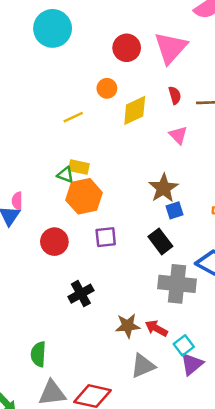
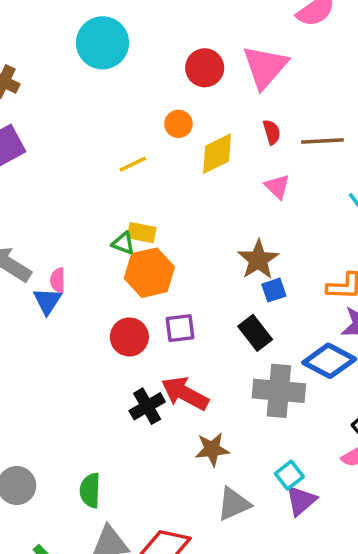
red circle: (54, 242) -> (129, 337), moved
red arrow: (156, 328) -> (185, 393), moved, size x1.5

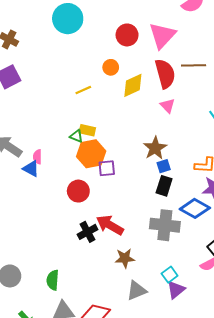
red semicircle: (272, 132) -> (165, 74), size x2.0
brown line: (322, 141) -> (194, 65), moved
blue triangle: (47, 301) -> (31, 169), turned -36
purple square: (180, 328) -> (107, 168), moved
black rectangle: (255, 333) -> (164, 186), moved, turned 54

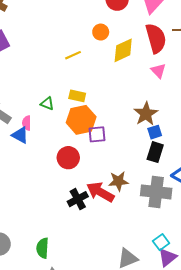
green triangle: (76, 136) -> (47, 104), moved
brown star: (125, 258) -> (118, 181), moved

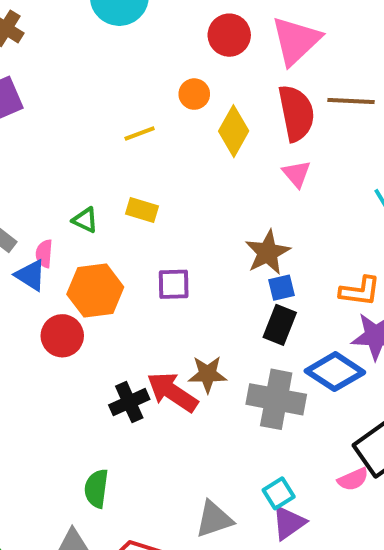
yellow diamond: (123, 50) -> (234, 131), turned -40
orange hexagon: (81, 120) -> (95, 291), moved
red circle: (68, 158) -> (62, 336), moved
green semicircle: (43, 248) -> (96, 488), moved

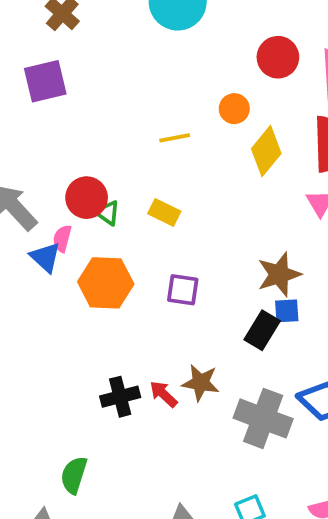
black rectangle: (280, 325) -> (262, 330), moved
red circle: (62, 336) -> (87, 198), moved
red arrow: (172, 392) -> (164, 394), size x0.6

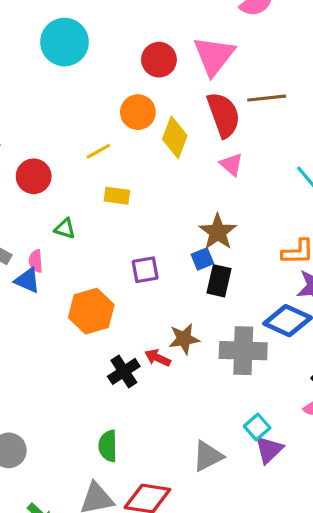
orange circle: (234, 109) -> (138, 112), size x1.4
red circle: (87, 198) -> (34, 176), moved
yellow rectangle: (164, 212) -> (117, 196), moved
orange hexagon: (106, 283) -> (91, 311), moved
blue square: (287, 311) -> (202, 259), moved

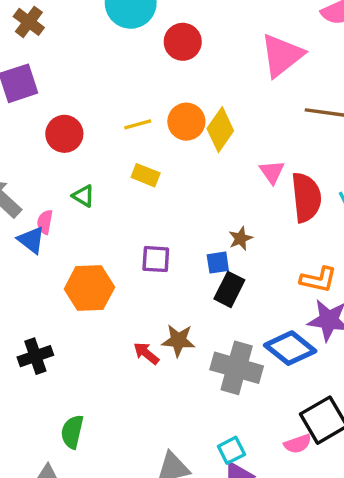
red circle: (159, 60) -> (183, 42), moved
orange circle: (138, 112) -> (186, 122), moved
red semicircle: (223, 115) -> (306, 197), moved
brown star: (218, 232) -> (241, 238), size x0.6
black cross: (124, 371) -> (35, 356), moved

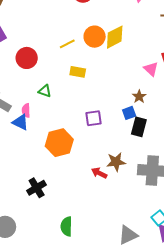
yellow diamond: (220, 130) -> (115, 37), turned 40
pink triangle: (272, 172) -> (151, 69), moved

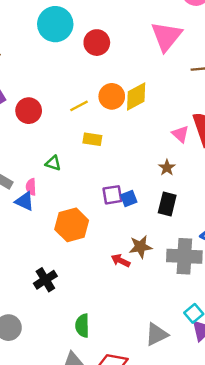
red circle: (27, 58) -> (29, 111), moved
blue square: (129, 113) -> (129, 199), moved

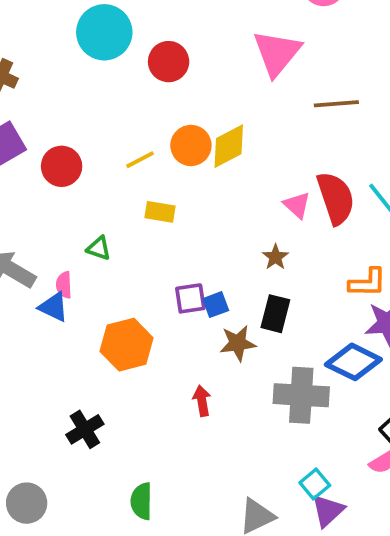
brown star: (140, 247) -> (238, 343), moved
red arrow: (121, 261) -> (202, 401), turned 54

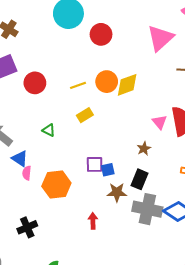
yellow rectangle: (160, 212) -> (85, 115), turned -49
pink semicircle: (64, 285) -> (27, 173), moved
gray cross: (301, 395) -> (147, 209), moved

